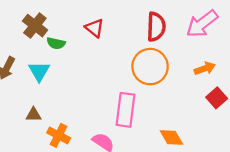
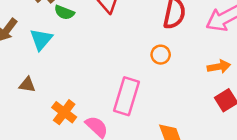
orange circle: (150, 67) -> (161, 55), size x0.5
orange cross: (59, 135) -> (64, 112), moved

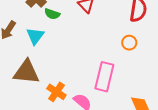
brown triangle: (27, 85) -> (26, 72), size x2.0

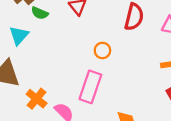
orange circle: (129, 43) -> (102, 50), moved

